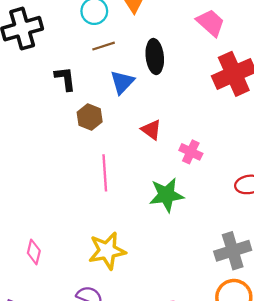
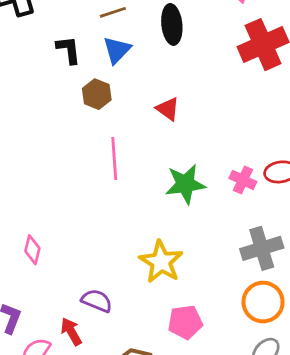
blue triangle: (122, 82) -> (117, 50), moved
pink cross: (191, 152) -> (243, 180), moved
yellow star: (107, 251) -> (161, 262), moved, turned -30

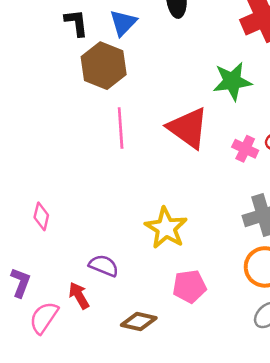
brown hexagon: (97, 94) -> (104, 66), size x1.6
red triangle: (168, 109) -> (188, 128), moved, size x1.8
green star: (185, 184) -> (232, 81), moved

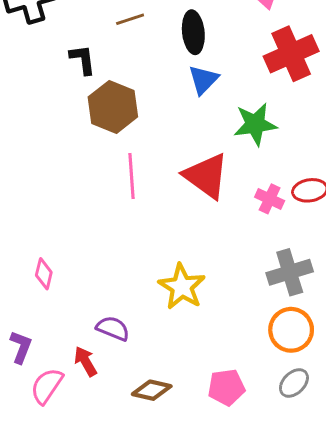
blue triangle: (123, 23) -> (203, 80), moved
pink pentagon: (189, 286) -> (226, 387), moved

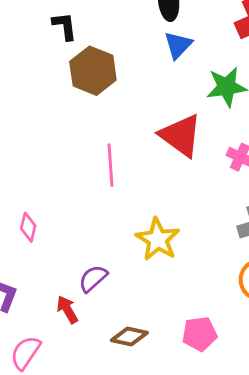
pink line: (132, 176) -> (111, 165), moved
purple semicircle: (113, 328) -> (93, 279), turned -64
pink semicircle: (47, 386) -> (25, 353), moved

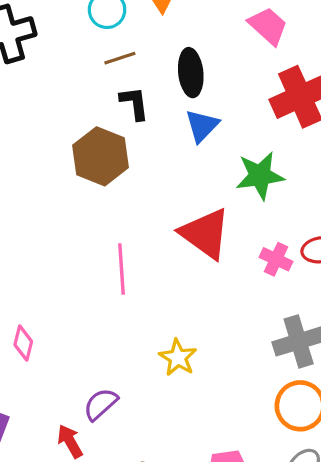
black L-shape: (65, 26) -> (134, 103), moved
yellow star: (158, 239) -> (178, 358), size x0.7

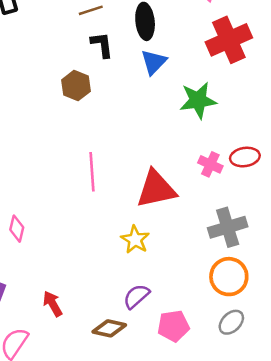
brown hexagon: (101, 156) -> (76, 86), size x0.7
red triangle: (205, 234) -> (156, 189), moved, turned -48
purple semicircle: (101, 404) -> (136, 296), moved

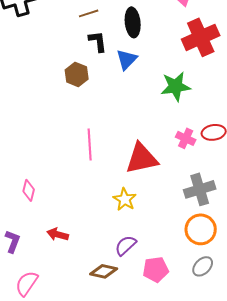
blue triangle: (154, 62) -> (127, 59), moved
red arrow: (53, 304) -> (58, 234), moved, turned -45

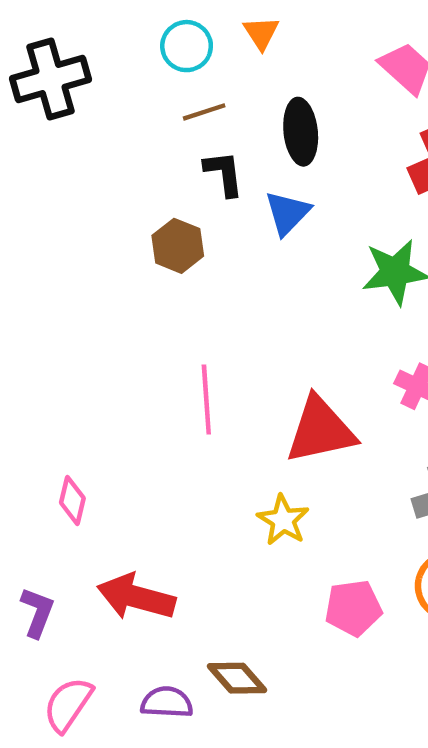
red arrow: (58, 234) -> (136, 597), size x1.6
purple semicircle: (126, 245) -> (167, 702), moved, turned 45
pink pentagon: (156, 269) -> (353, 608), moved
brown diamond: (104, 271) -> (237, 678), turned 36

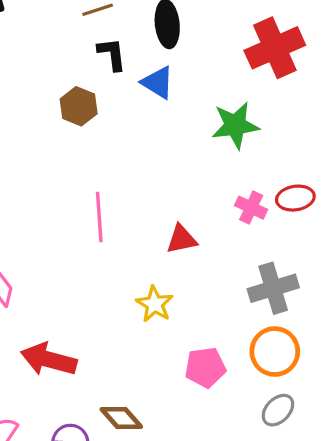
blue triangle: (288, 213) -> (158, 83), turned -42
red triangle: (320, 430) -> (181, 239), size x0.6

